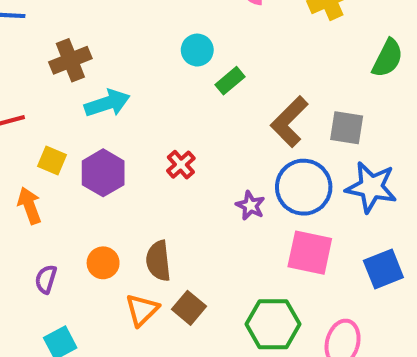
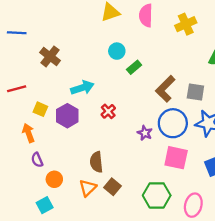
brown cross: (70, 60) -> (50, 56), turned -30
cyan arrow: (107, 103) -> (82, 88), moved
orange circle: (103, 263) -> (54, 179), moved
purple semicircle: (46, 279) -> (37, 160), moved, turned -40

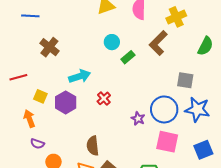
blue line: (17, 33) -> (30, 16), moved
brown L-shape: (165, 89) -> (158, 43), moved
purple semicircle: (37, 160) -> (37, 144), turned -48

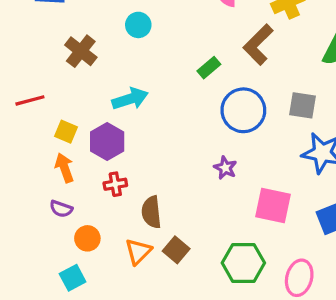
cyan circle: (112, 42) -> (138, 25), moved
red cross: (104, 98) -> (115, 184), moved, turned 32
blue circle: (164, 109) -> (243, 110), moved
orange arrow: (29, 119) -> (64, 168), moved

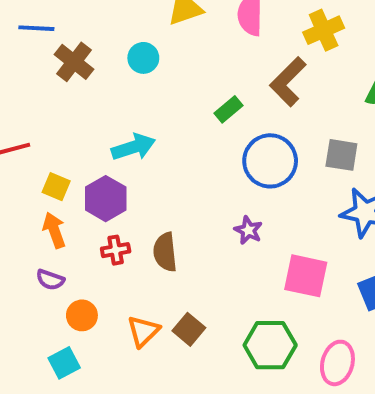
brown cross: (81, 51) -> (74, 62), moved
brown semicircle: (151, 212) -> (165, 252), moved

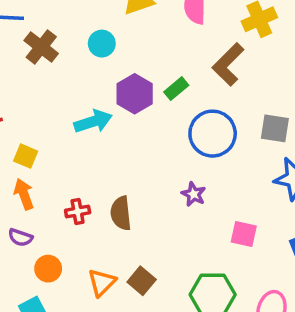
purple hexagon: (106, 199) -> (135, 94), moved
pink square: (306, 276) -> (244, 234), size x0.7

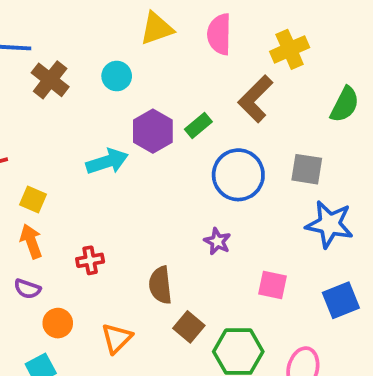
brown semicircle: (121, 213) -> (160, 285), moved
brown square: (142, 281) -> (189, 327), moved

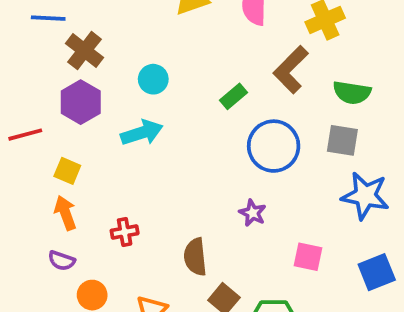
cyan circle: (117, 76) -> (153, 79), moved
green semicircle: (345, 105) -> (352, 93), moved, turned 72
purple hexagon: (153, 131) -> (81, 102), moved

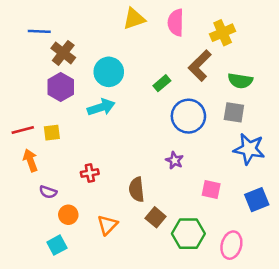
cyan circle: (153, 79) -> (109, 72), size x1.5
red line: (25, 135) -> (23, 130), moved
yellow square: (67, 171) -> (52, 133), turned -30
orange arrow: (65, 213) -> (30, 160), moved

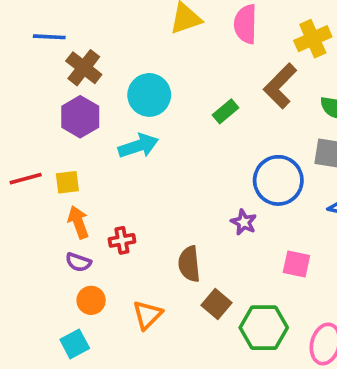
blue circle: (188, 116) -> (278, 180), moved
orange arrow: (30, 160) -> (78, 222), moved
purple semicircle: (48, 192) -> (78, 262), moved

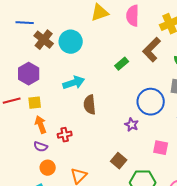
cyan circle: (149, 95) -> (71, 42), moved
purple hexagon: (80, 117) -> (29, 74), moved
brown semicircle: (189, 264) -> (90, 105), moved
brown square: (216, 304) -> (119, 161), moved

